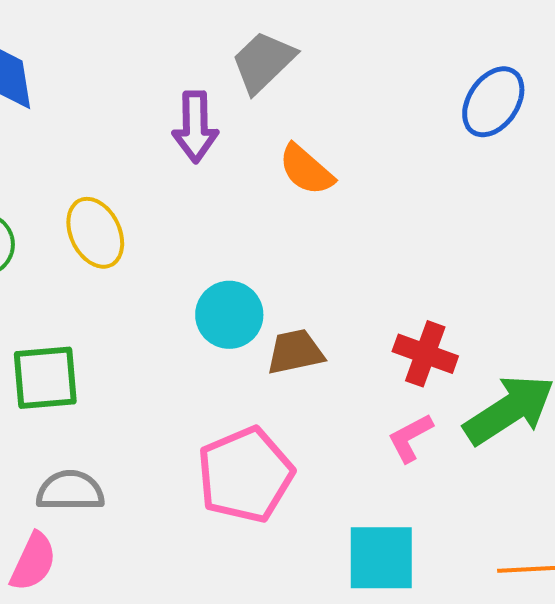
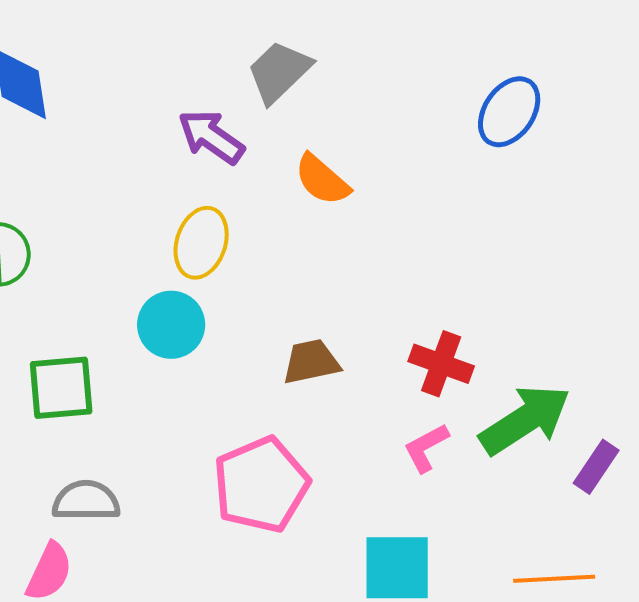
purple arrow: (195, 127) -> (211, 137), turned 126
yellow ellipse: (95, 233) -> (201, 243), moved, turned 44
cyan circle: (229, 315) -> (171, 325), moved

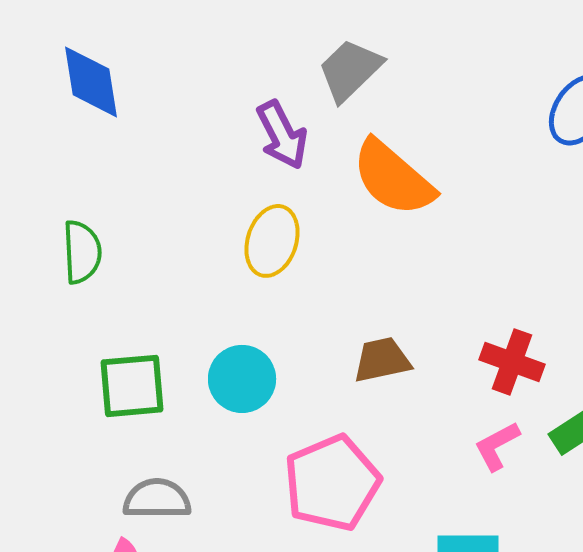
purple arrow: (211, 137) -> (282, 135), turned -152
orange semicircle: (322, 180) -> (393, 178), size x1.5
cyan circle: (171, 325) -> (242, 379), moved

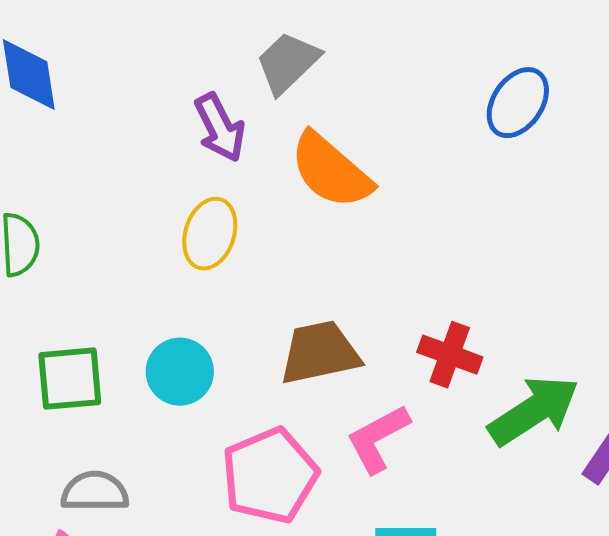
brown trapezoid: (382, 360) -> (320, 353), size x1.4
pink L-shape: (497, 446) -> (378, 439), moved, size x1.4

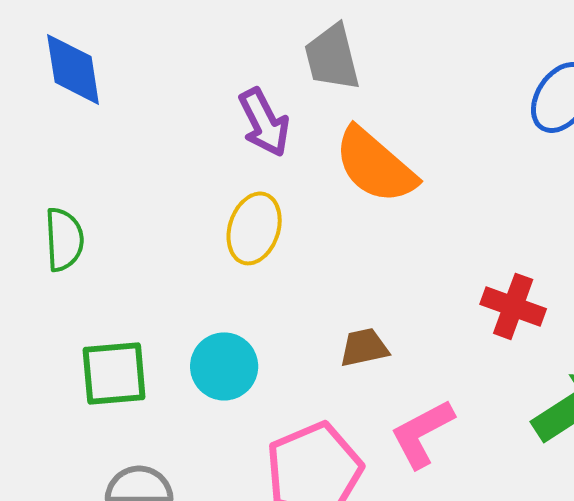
gray trapezoid: (288, 63) -> (332, 57), turned -60
brown trapezoid: (320, 353) -> (364, 347), size x0.6
red cross: (450, 355) -> (513, 306), moved

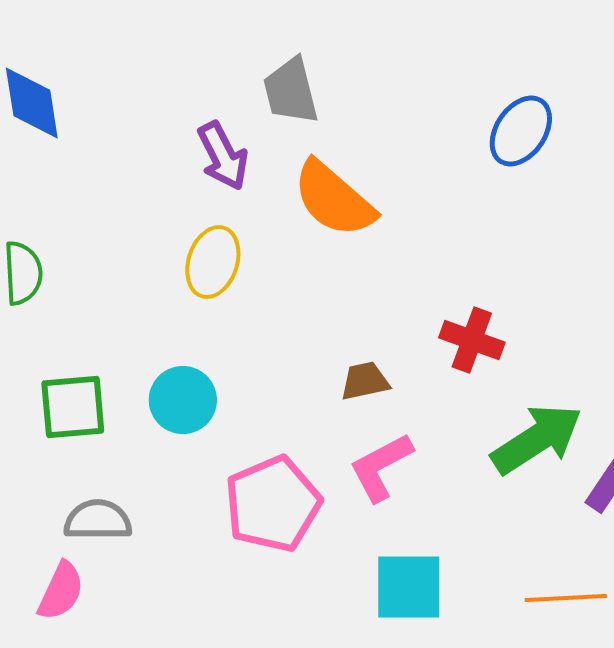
brown trapezoid: (364, 347) -> (365, 381), moved

